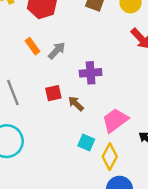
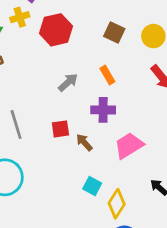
orange rectangle: (33, 46) -> (107, 75), moved
pink trapezoid: (115, 120) -> (129, 145), moved

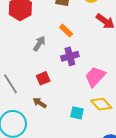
brown arrow: (84, 142) -> (40, 103), moved
yellow diamond: (117, 204) -> (101, 104), moved, turned -60

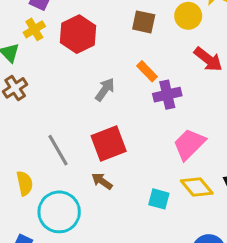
purple cross: (70, 56) -> (167, 95), moved
red square: (43, 78) -> (109, 144), size x1.6

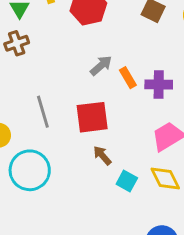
orange rectangle: (147, 71) -> (128, 78), moved
brown arrow: (102, 181) -> (102, 155), moved

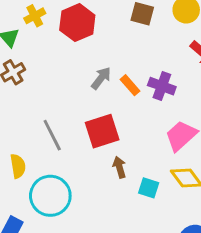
purple cross: (159, 85) -> (162, 86), turned 30
brown arrow: (102, 155) -> (119, 167), turned 36

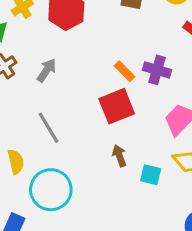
gray arrow: (101, 78) -> (47, 70), moved
red square: (102, 131) -> (117, 106), moved

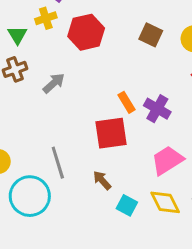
gray line: (49, 128) -> (58, 163), moved
brown arrow: (119, 156) -> (102, 180), turned -36

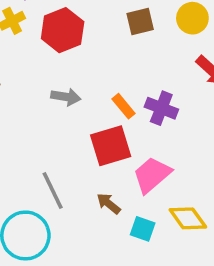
brown square: (151, 35) -> (140, 22), turned -30
gray arrow: (54, 83) -> (66, 97), moved, turned 60
pink trapezoid: (167, 160) -> (152, 175), moved

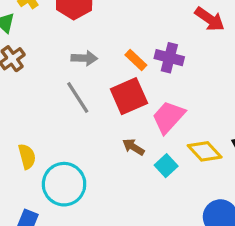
gray line: (53, 191) -> (78, 97), moved
cyan square: (143, 229) -> (166, 166), turned 35

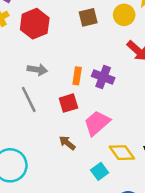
orange rectangle: (136, 60) -> (77, 76), turned 49
red square: (129, 96) -> (68, 103), size x0.7
cyan square: (166, 166) -> (100, 171), moved

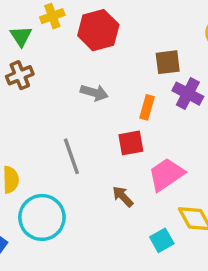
brown square: (88, 17) -> (168, 62), moved
purple cross: (103, 77) -> (188, 94), moved
gray line: (29, 99) -> (71, 156), moved

